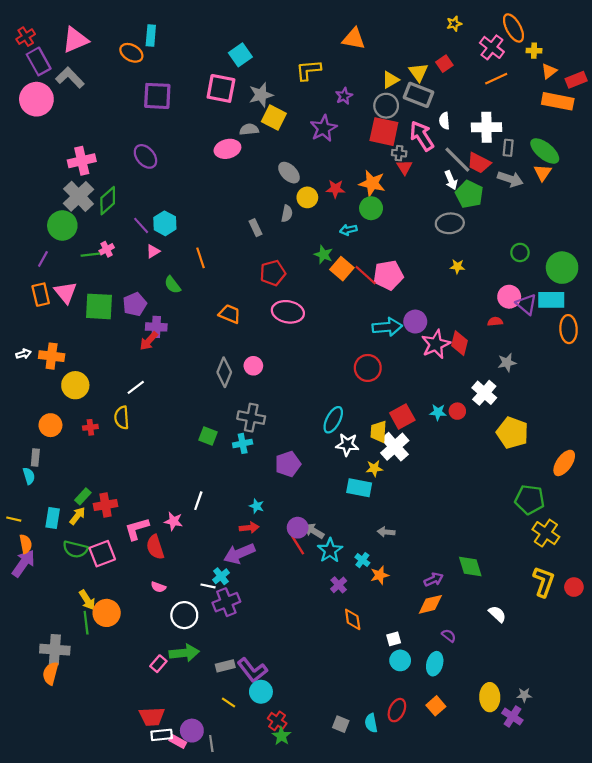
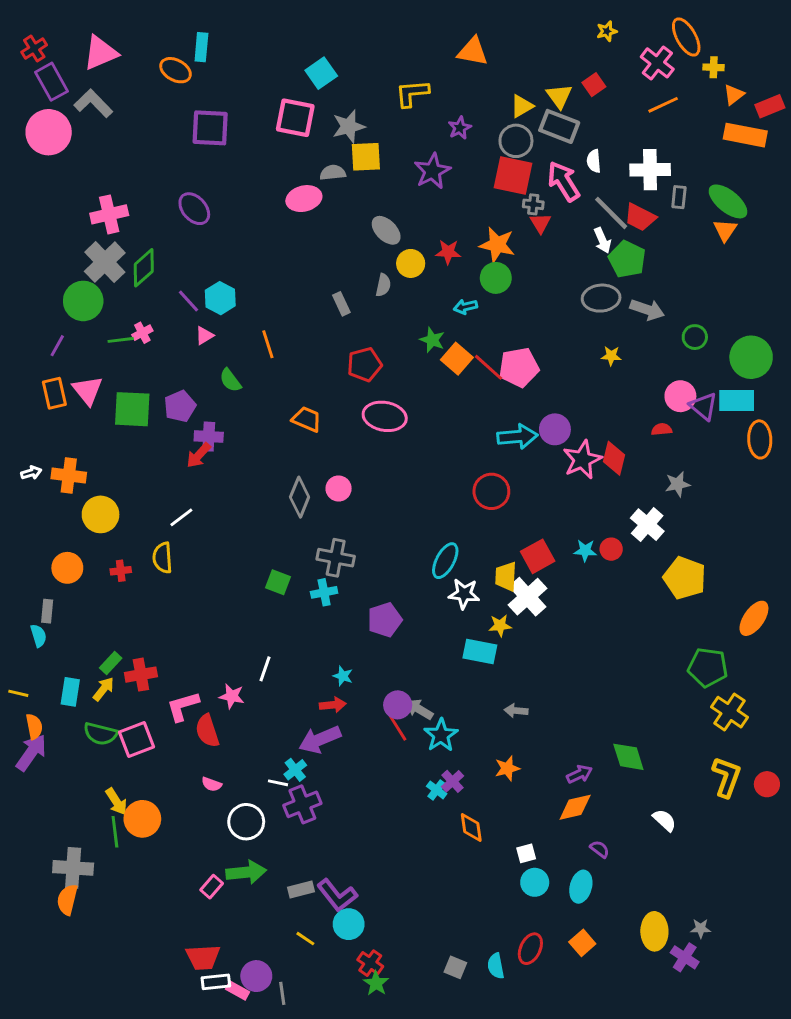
yellow square: (274, 118) -> (366, 157), turned -30
gray arrow: (510, 179) -> (647, 310), moved
cyan cross: (362, 560) -> (437, 790), moved

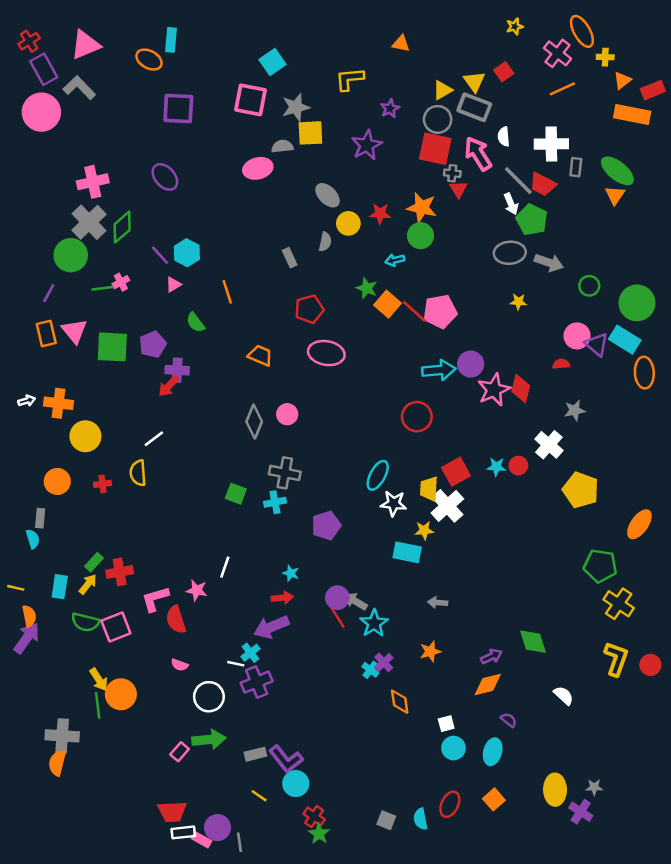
orange triangle: (473, 51) -> (401, 44), size x0.7
cyan rectangle: (737, 401) -> (625, 340), turned 32

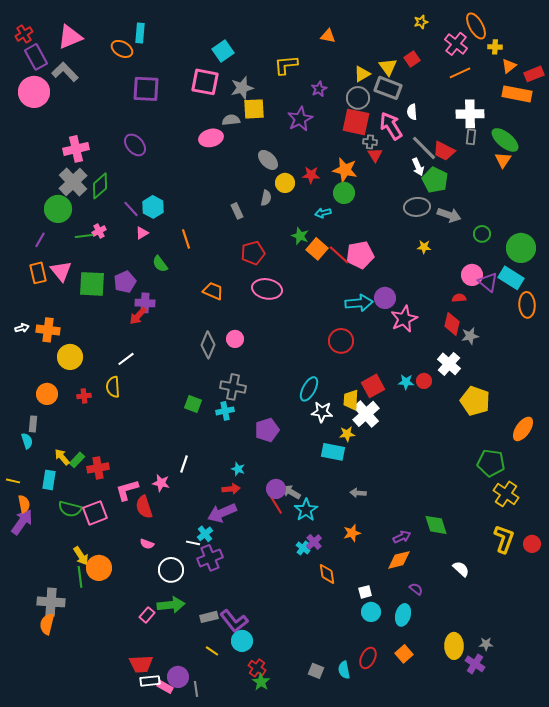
white cross: (551, 144) -> (470, 114), moved
red diamond: (521, 389) -> (452, 324), moved
yellow arrow: (88, 584) -> (62, 457), moved, turned -78

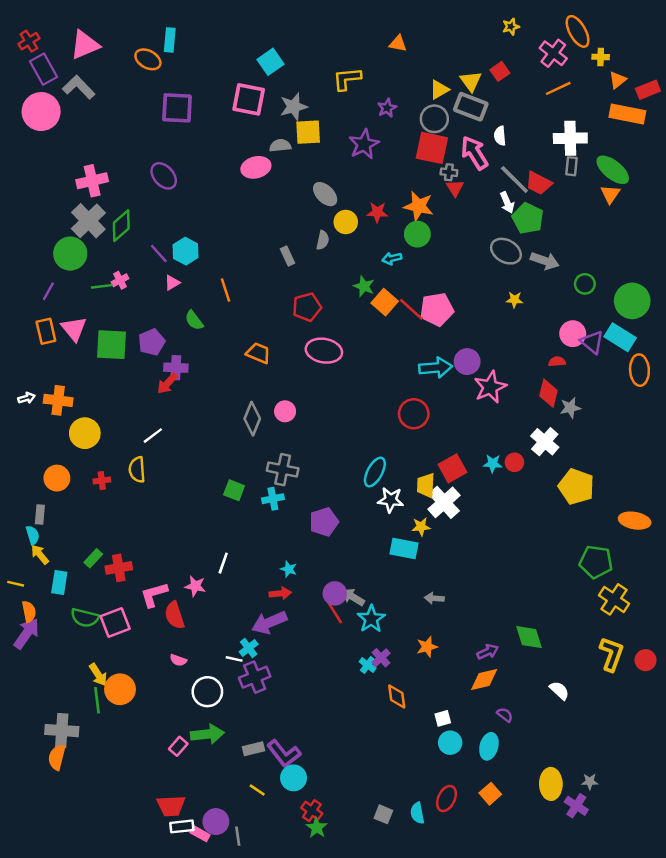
gray ellipse: (417, 207) -> (506, 251), turned 35
orange ellipse: (523, 429) -> (635, 521), turned 65
yellow arrow: (62, 457) -> (40, 555), moved

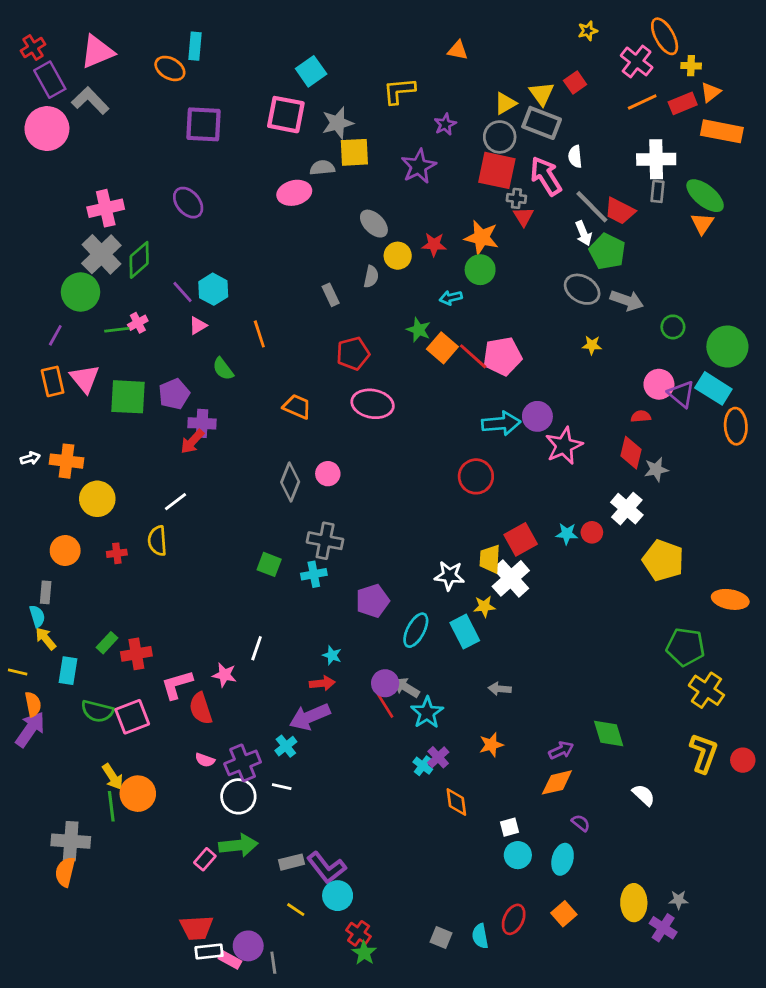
red rectangle: (648, 90) -> (683, 103), moved
cyan ellipse: (375, 472) -> (416, 630), moved
cyan rectangle: (404, 548) -> (465, 632), turned 52
white line: (234, 659) -> (282, 787), moved
purple cross: (255, 677) -> (243, 763), moved

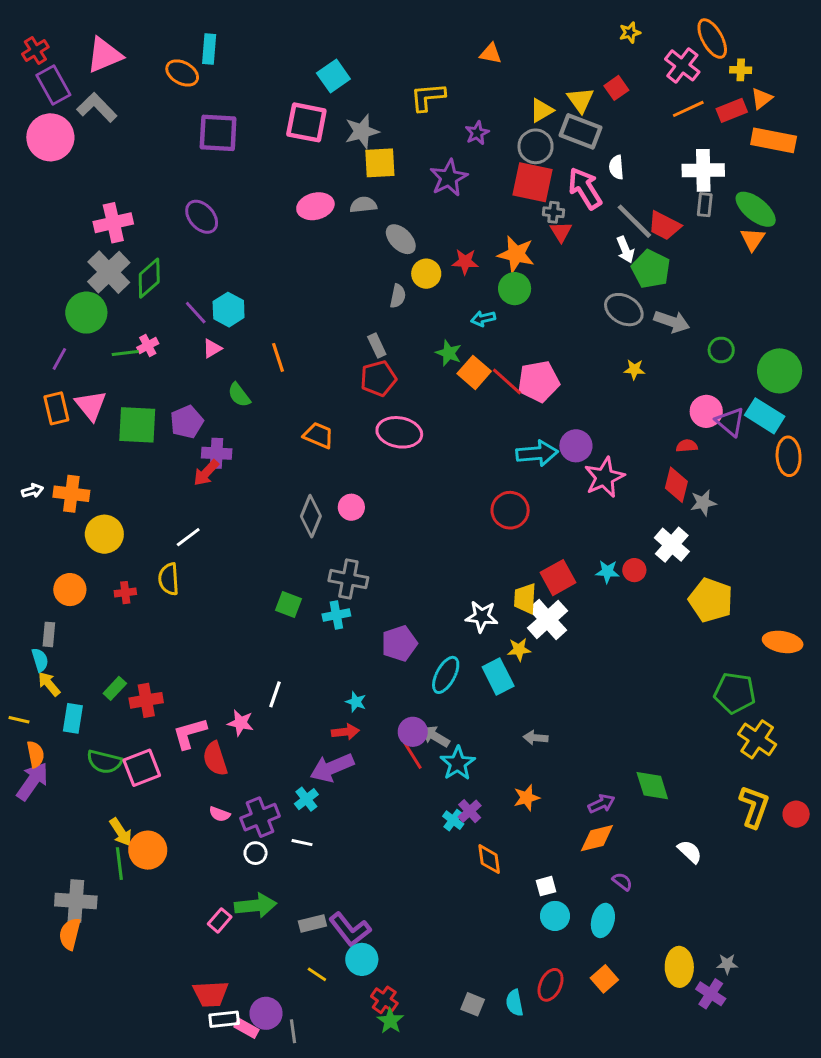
gray semicircle: (322, 168) -> (363, 205), moved
gray rectangle: (331, 295) -> (377, 345), moved
white circle: (238, 796) -> (256, 853), size x0.6

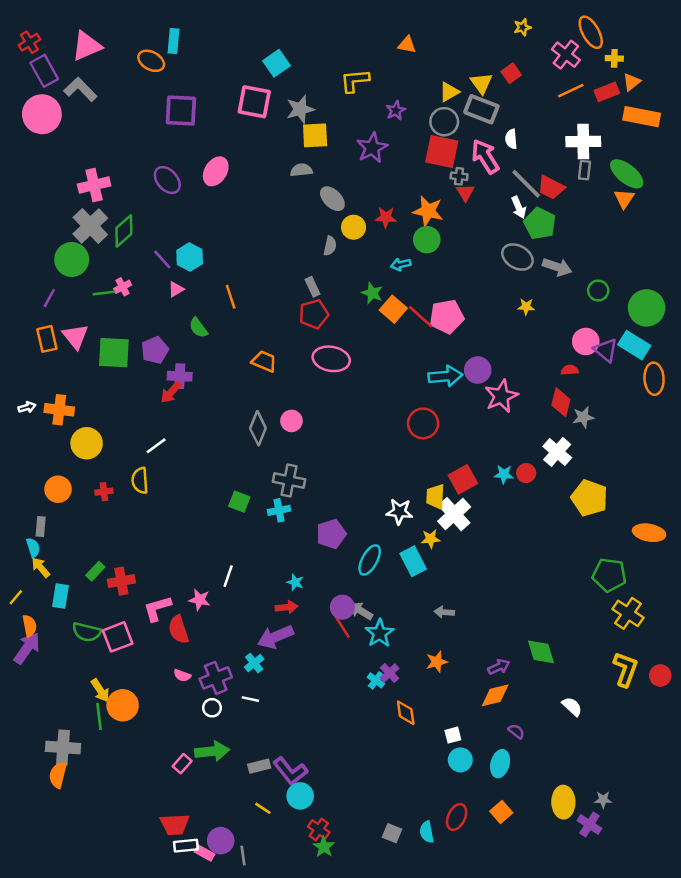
pink ellipse: (315, 206) -> (216, 171), moved, turned -44
yellow line: (19, 720) -> (16, 597), turned -63

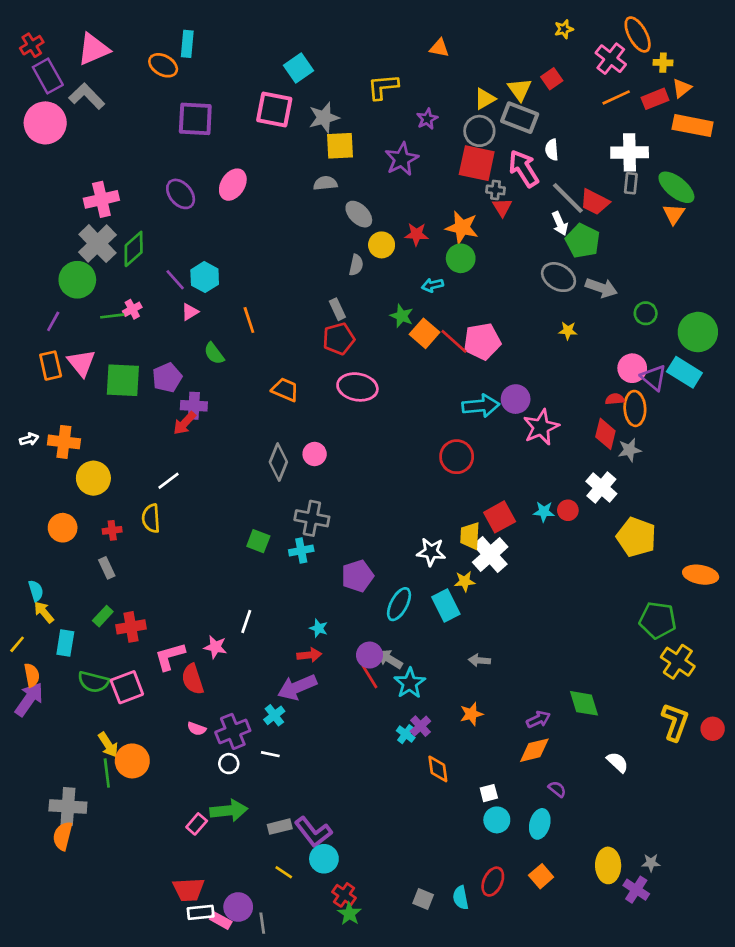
orange ellipse: (654, 379) -> (635, 408), moved
gray rectangle: (41, 526) -> (107, 568), moved, turned -30

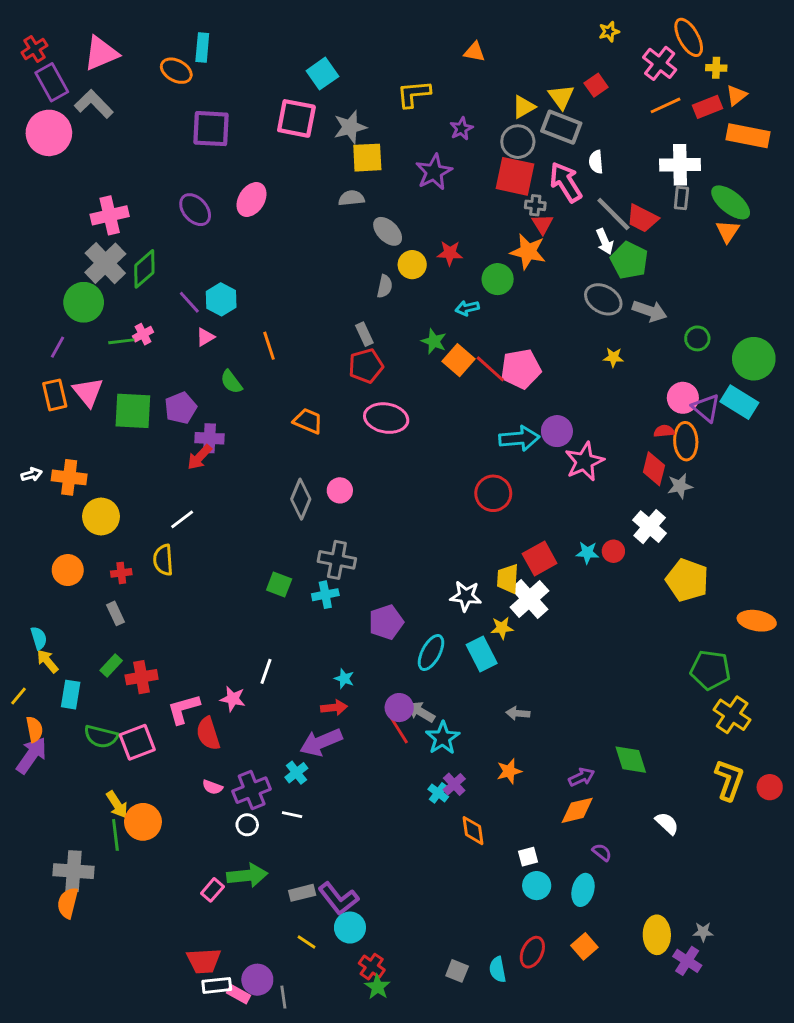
orange star: (462, 227) -> (528, 252), moved

